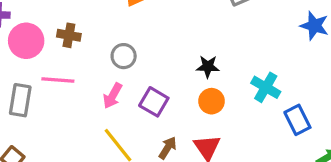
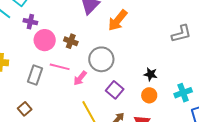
gray circle: (124, 56) -> (101, 59), size x1.6
cyan cross: (266, 87) -> (183, 93), turned 30
pink arrow: (113, 96) -> (80, 78), moved

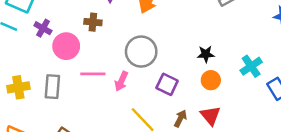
purple cross: (30, 22) -> (43, 28), turned 32
brown cross: (71, 41) -> (93, 22), moved
gray rectangle: (35, 75) -> (52, 87), moved

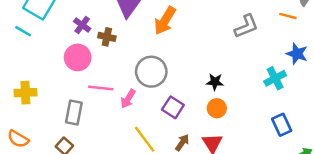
purple cross: (43, 28) -> (82, 25), moved
cyan cross: (251, 66) -> (275, 78), moved
gray rectangle: (52, 87) -> (74, 113), moved

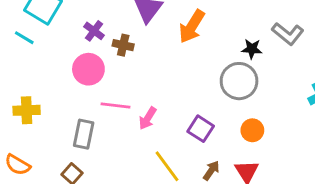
gray L-shape: (246, 26) -> (288, 34), turned 60
gray circle: (151, 72) -> (239, 81), moved
black star: (215, 82) -> (252, 49), moved

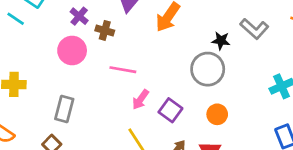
pink line: (115, 106) -> (123, 70), moved
pink arrow: (148, 118) -> (140, 100), moved

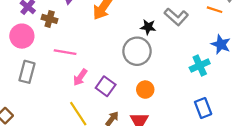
gray rectangle: (64, 109) -> (27, 72), moved

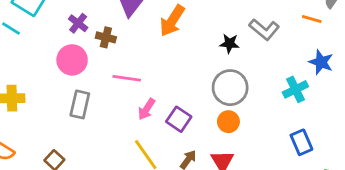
gray circle: (137, 51) -> (230, 88), moved

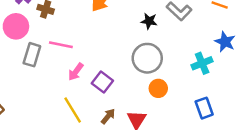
gray rectangle: (80, 104) -> (32, 55), moved
orange circle: (228, 122) -> (158, 88), moved

